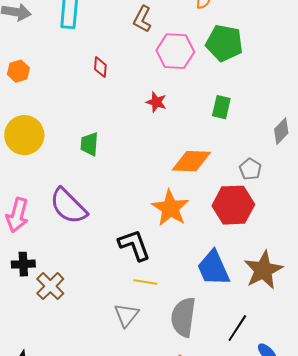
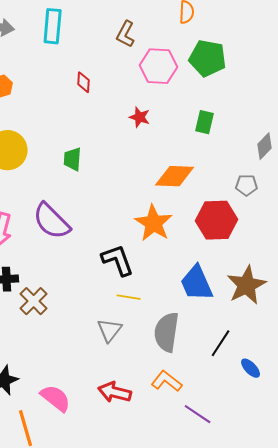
gray pentagon: (250, 169) -> (247, 185), moved, turned -30

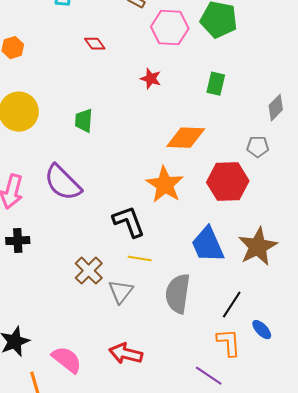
red diamond: (84, 82) -> (95, 44), turned -40
brown cross: (34, 301) -> (89, 271), moved
orange L-shape: (167, 381) -> (229, 343), moved, turned 48

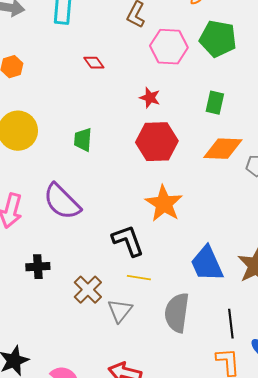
orange diamond: (186, 138) -> (223, 149), moved
red hexagon: (228, 182) -> (157, 142), moved
black cross: (18, 241) -> (38, 267), moved
black line: (232, 305) -> (231, 324), turned -40

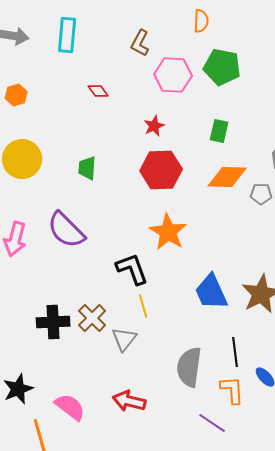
red star: (150, 98) -> (154, 126), turned 30
black cross: (38, 267) -> (53, 322), moved, size x1.4
yellow line: (139, 278) -> (143, 306), turned 65
gray semicircle: (177, 313) -> (189, 367), moved

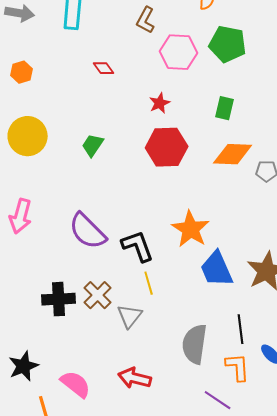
green trapezoid: (87, 168) -> (93, 145), turned 30
purple semicircle: (66, 230) -> (88, 231), moved
orange star: (168, 232) -> (191, 229), moved

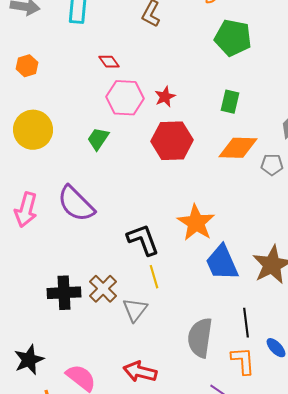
pink hexagon: (179, 52) -> (125, 98), moved
purple semicircle: (88, 231) -> (76, 204), moved

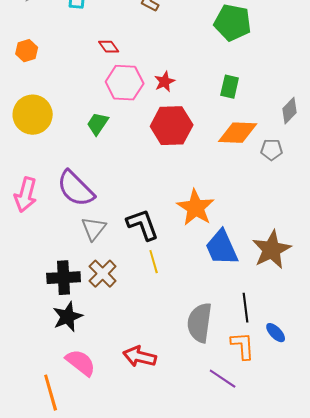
gray triangle: (135, 310) -> (94, 229), moved
black star: (29, 360) -> (68, 317), moved

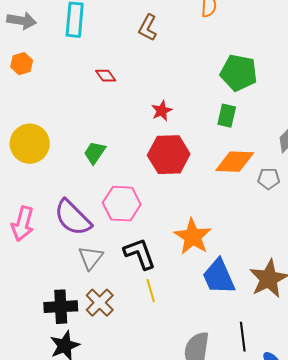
green pentagon: (233, 23) -> (239, 73), moved
orange hexagon: (27, 51) -> (22, 64), moved
pink hexagon: (125, 83) -> (122, 204), moved

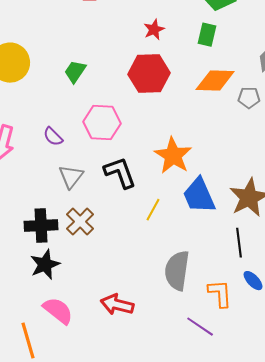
red star: (162, 111) -> (154, 30), moved
purple semicircle: (73, 218) -> (53, 137), size x0.5
yellow line: (151, 291) -> (153, 210), moved, turned 45
black line: (243, 337) -> (239, 243), moved

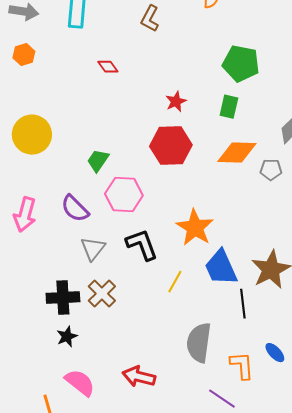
green trapezoid: (75, 72) -> (98, 161), moved
purple semicircle: (53, 137) -> (75, 209), size x1.4
black line: (239, 243) -> (243, 304), moved
black star: (45, 265) -> (67, 337), size x0.7

